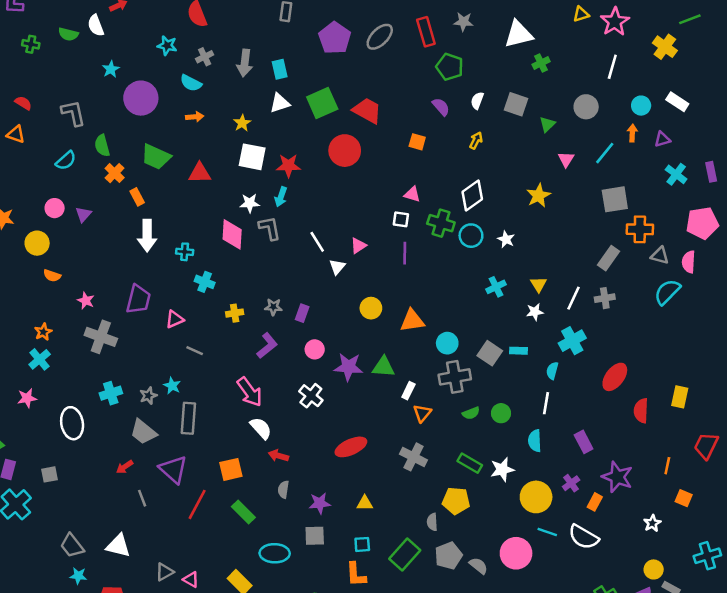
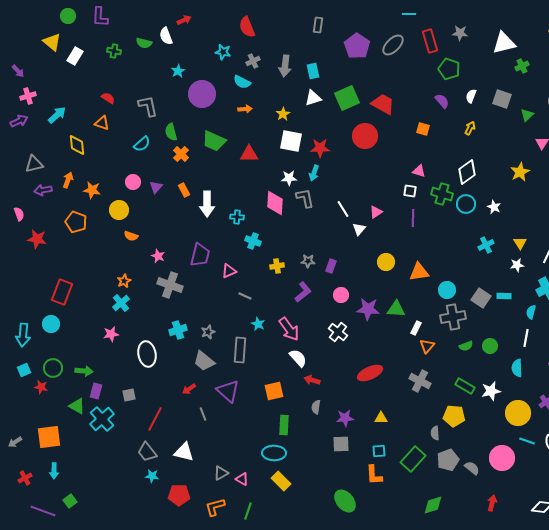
orange rectangle: (137, 197) -> (184, 190), moved
cyan star: (172, 386) -> (258, 324), moved
red line: (197, 504) -> (155, 419), moved
green rectangle: (243, 512) -> (284, 425), turned 48
cyan ellipse: (275, 553) -> (274, 453), moved

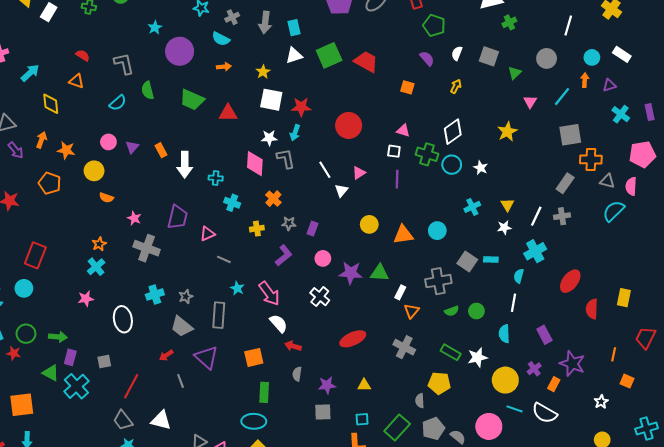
red circle: (365, 136) -> (349, 125), moved
orange cross: (181, 154) -> (273, 199), moved
purple arrow: (43, 190) -> (16, 150), turned -120
cyan circle: (447, 290) -> (437, 231), moved

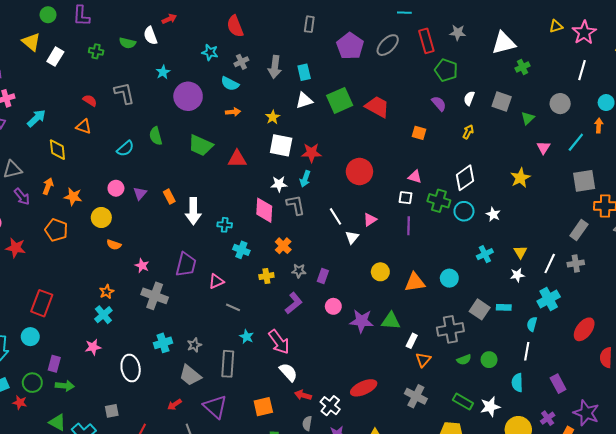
gray L-shape: (124, 64) -> (124, 93), moved
white cross: (320, 297) -> (330, 406), moved
purple rectangle: (70, 357) -> (54, 364), moved

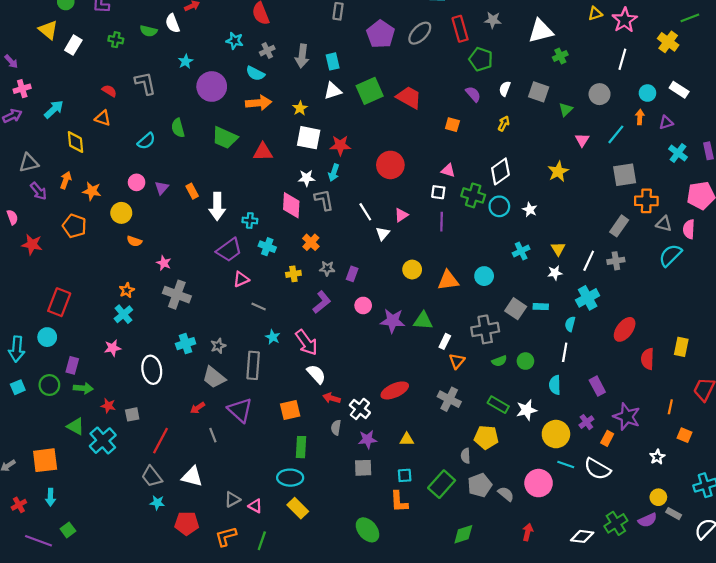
orange arrow: (233, 112) -> (259, 103), size x1.6
purple trapezoid: (186, 265) -> (229, 250), moved, turned 40
red star: (20, 402) -> (108, 406), moved

